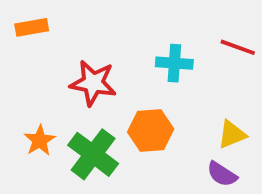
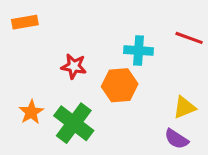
red star: (93, 83) -> (74, 66), size x0.7
orange hexagon: (151, 131) -> (120, 85), moved

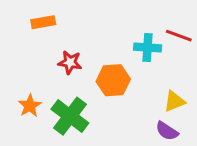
orange rectangle: (25, 22) -> (43, 22), moved
cyan cross: (139, 51) -> (148, 48), moved

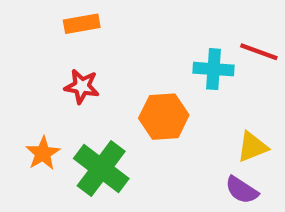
orange rectangle: (43, 22) -> (82, 24), moved
red star: (70, 62) -> (82, 86), moved

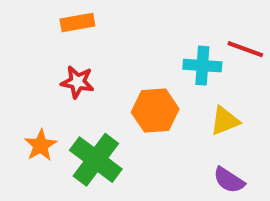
yellow triangle: (252, 147) -> (225, 121), moved

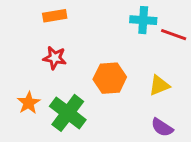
cyan cross: (202, 66) -> (143, 20), moved

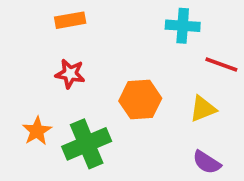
red line: (174, 35) -> (221, 65), moved
green cross: (68, 113) -> (87, 144), turned 30

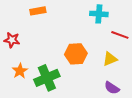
red star: (70, 74) -> (12, 40), moved

